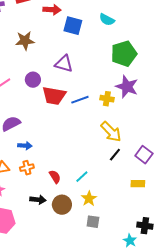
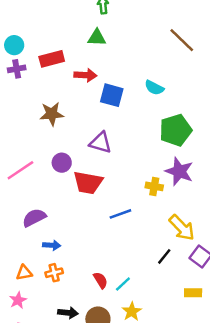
blue line: (80, 100) -> (120, 214), moved
yellow arrow: (111, 132) -> (182, 228), moved
red semicircle: (55, 177) -> (100, 280), moved

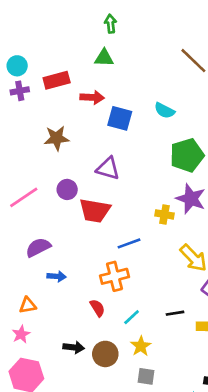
black line: (164, 256) -> (175, 313), moved, turned 42
orange cross: (54, 273) -> (114, 276), moved, size x1.5
red semicircle: (100, 280) -> (97, 308), moved

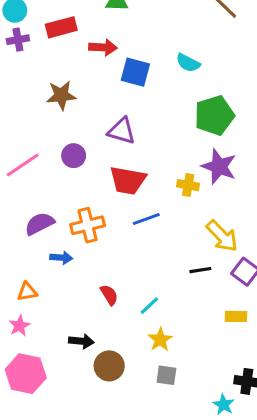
red trapezoid: (95, 211) -> (128, 180), moved
orange cross: (114, 276) -> (88, 225), moved
black line: (175, 313) -> (200, 270), moved
brown circle: (105, 354) -> (109, 366), moved

